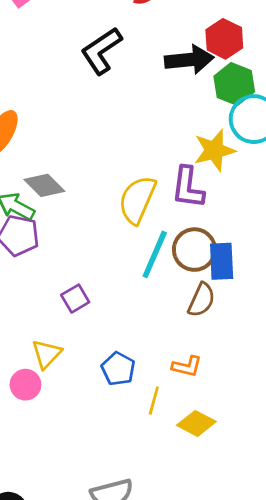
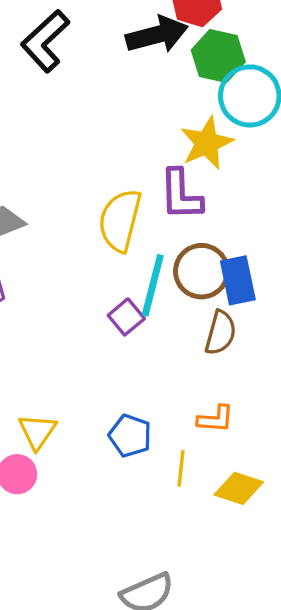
purple square: (75, 299) -> (126, 317), moved

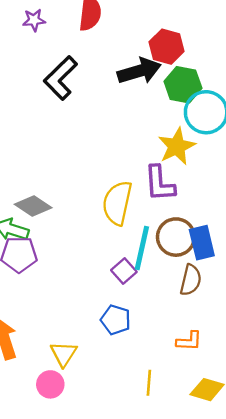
blue pentagon: (130, 436) -> (116, 320), moved
yellow line: (181, 468) -> (149, 383), moved

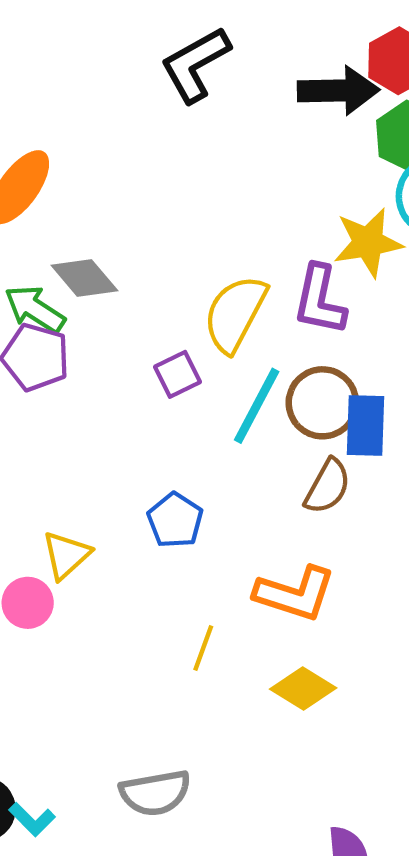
purple square: (124, 271) -> (177, 374), moved
orange L-shape: (189, 341) -> (295, 594), size x1.6

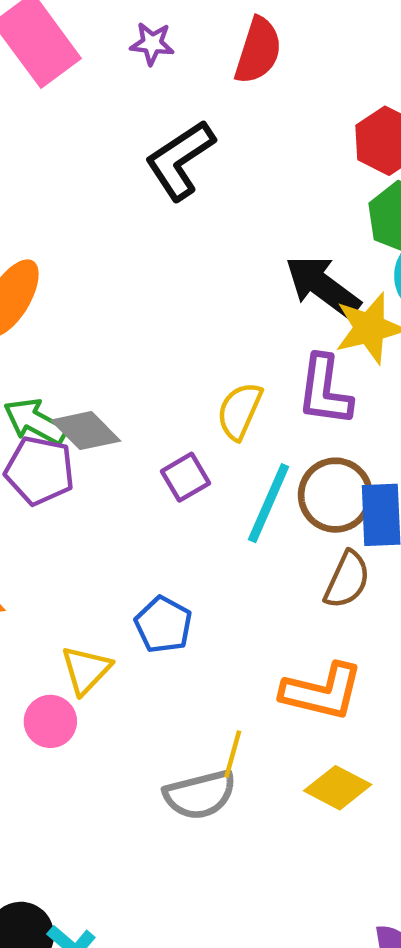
black arrow: (338, 91) -> (323, 286), moved, turned -138
gray diamond: (84, 278) -> (86, 431), moved
yellow semicircle: (235, 314) -> (240, 411), size x0.7
blue pentagon: (175, 520) -> (163, 625), moved
gray semicircle: (155, 793) -> (200, 795), moved

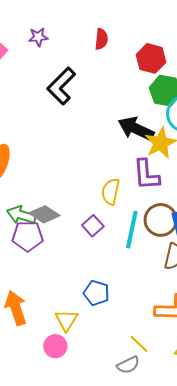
red semicircle: (258, 51) -> (101, 39), moved, size x0.7
yellow line: (233, 754) -> (139, 344), turned -50
gray semicircle: (200, 795) -> (128, 365), size x0.7

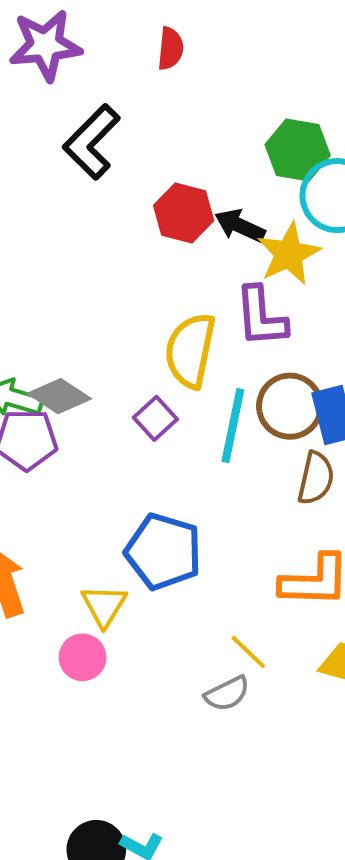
purple star: (38, 37) -> (45, 45), size x1.8
red hexagon: (151, 58) -> (184, 213), moved
black arrow: (136, 129) -> (240, 226), size x0.7
yellow semicircle: (111, 192) -> (190, 350), size x1.4
blue pentagon: (96, 293) -> (163, 552), size x1.5

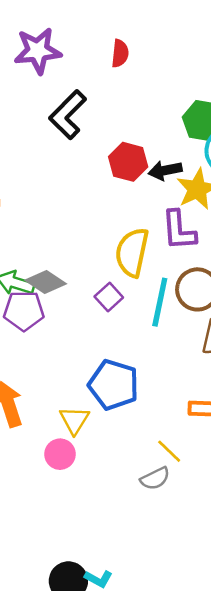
black arrow: (240, 226) -> (165, 170), turned -36

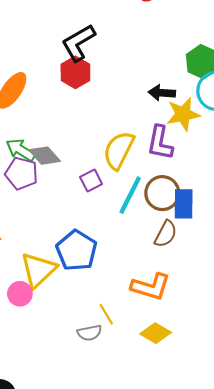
black L-shape: (68, 115) -> (78, 43), moved
red hexagon: (128, 162) -> (75, 72), moved
yellow triangle: (74, 420) -> (38, 270), size x1.5

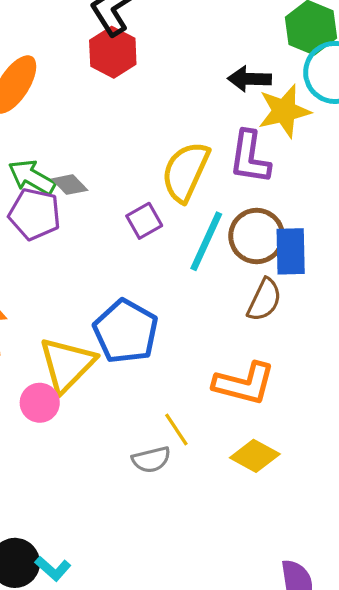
gray diamond: (45, 156) -> (70, 185), size x0.7

